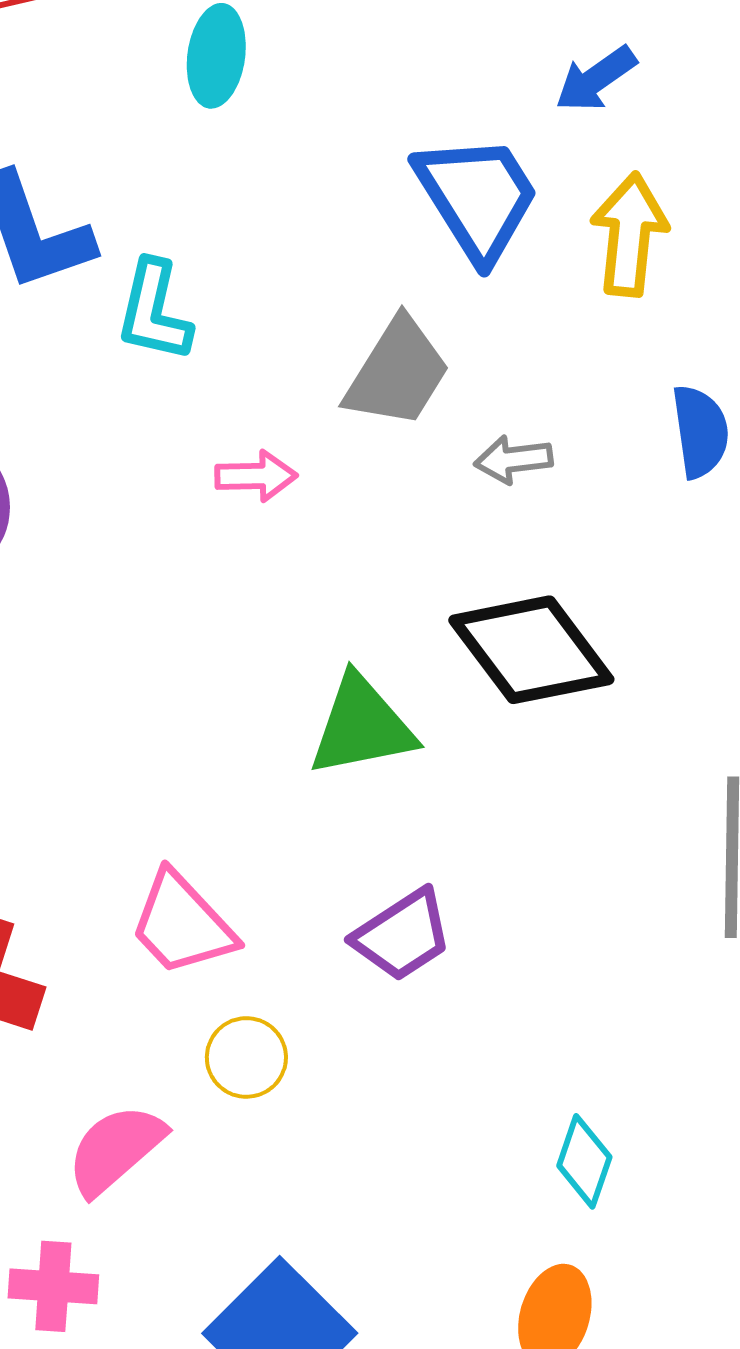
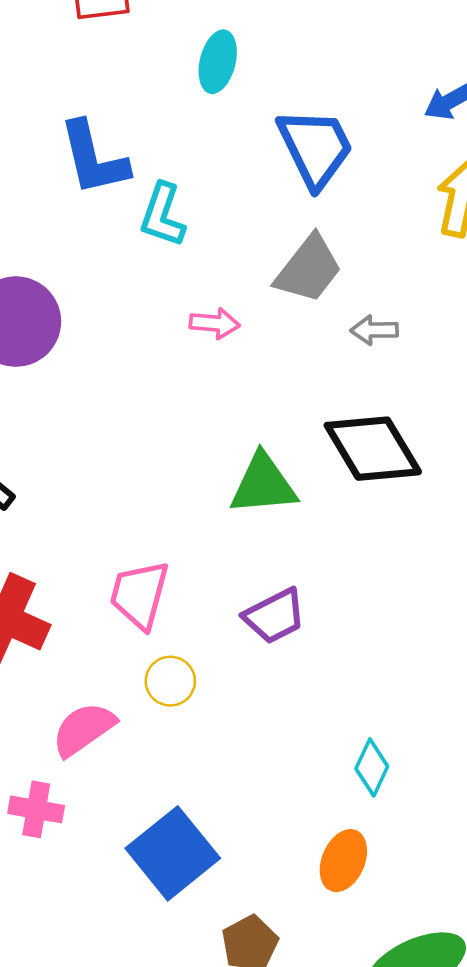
blue trapezoid: (477, 197) -> (315, 148), moved
pink trapezoid: (182, 924) -> (140, 595), turned 52

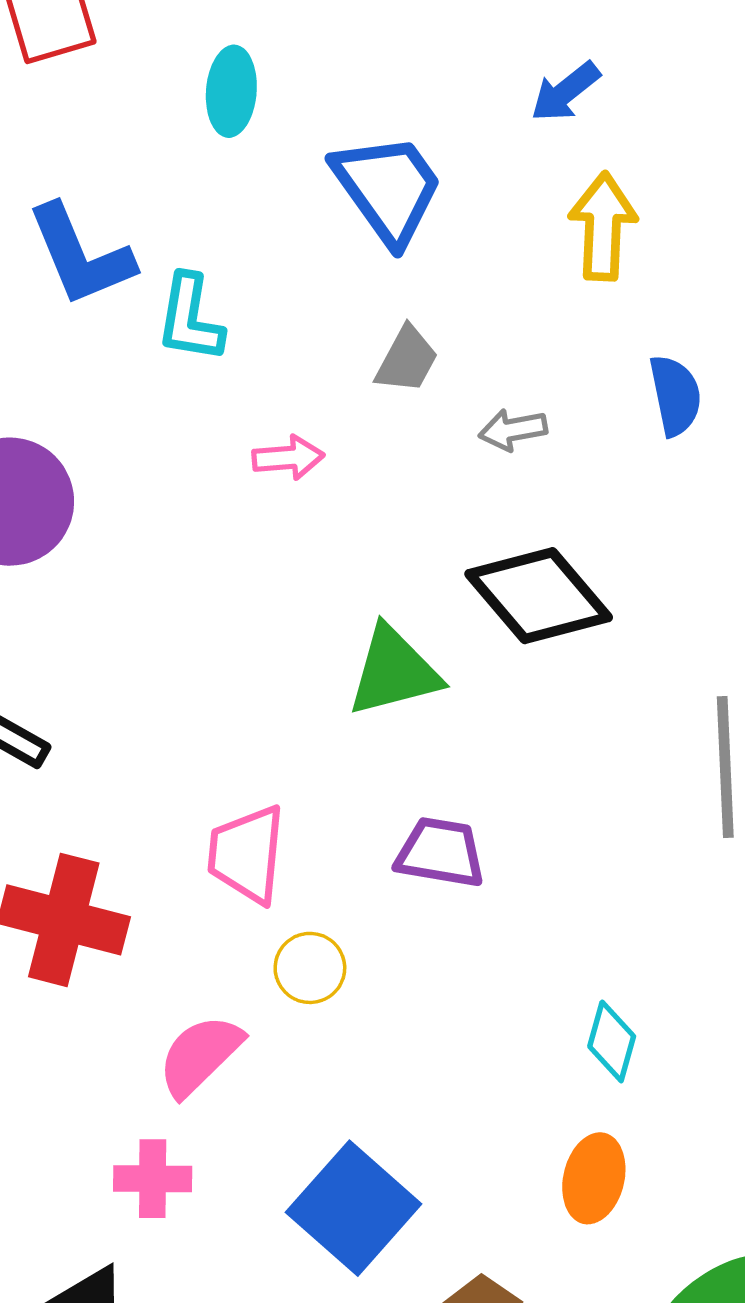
gray trapezoid: (309, 269) -> (407, 360), size x0.7
purple trapezoid: (275, 616) -> (440, 853), turned -134

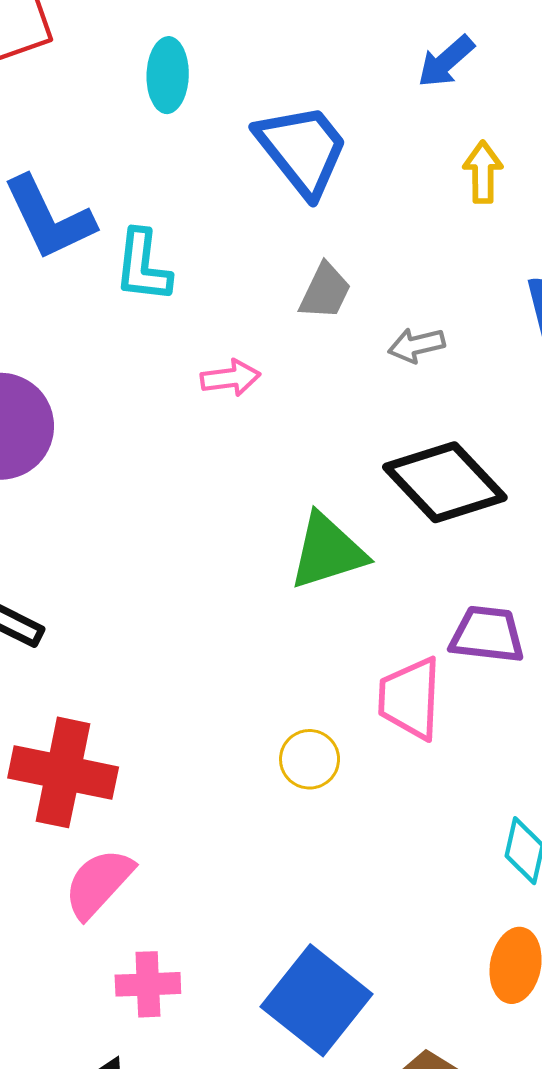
yellow arrow: (603, 226) -> (483, 172), size x0.7
purple trapezoid: (440, 853) -> (487, 634), moved
pink trapezoid: (247, 854) -> (410, 698), moved
yellow circle: (310, 968) -> (310, 759), moved
pink semicircle: (200, 1055) -> (99, 883), moved

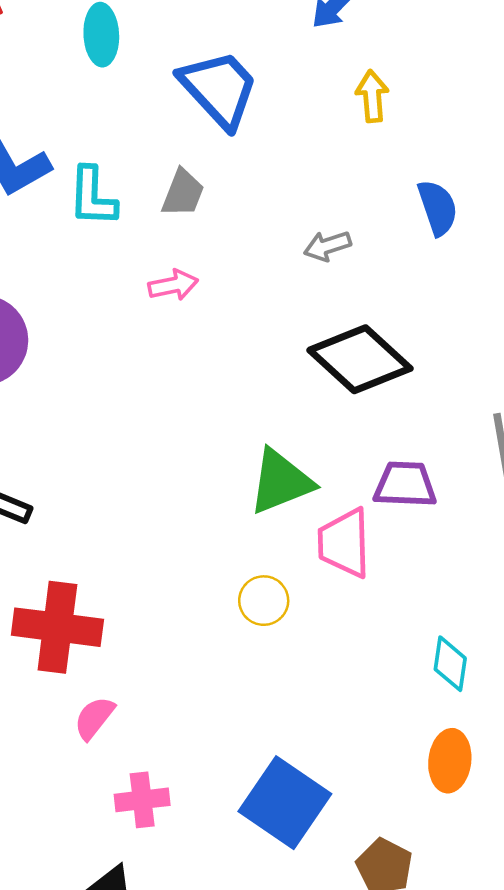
gray trapezoid: (325, 291) -> (183, 193), moved
green triangle: (328, 551) -> (281, 482), moved
pink semicircle: (99, 883) -> (94, 718), size x0.7

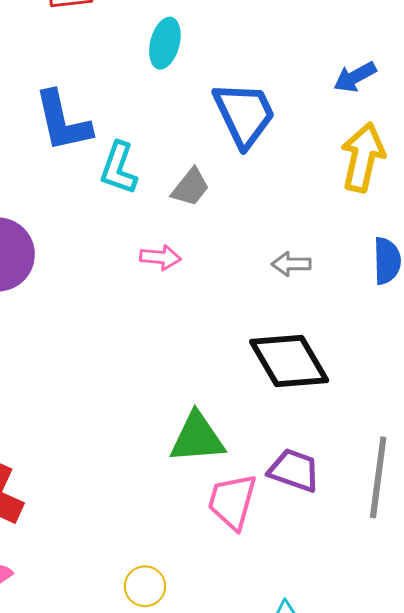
yellow arrow: (372, 96) -> (363, 157), size x1.6
yellow circle: (264, 601) -> (145, 586), moved

